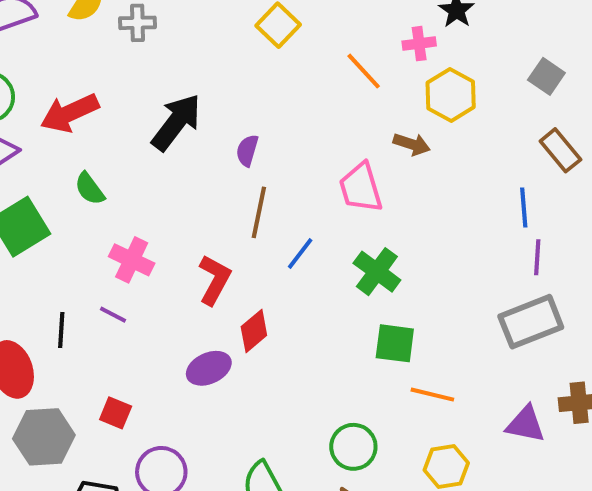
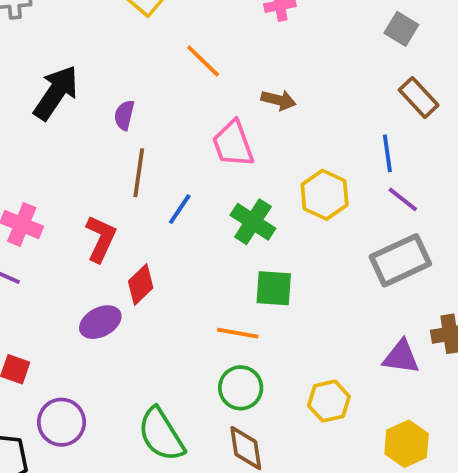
orange line: (364, 71) -> (203, 61), moved
yellow hexagon: (451, 95) -> (325, 195), moved
purple line: (537, 257) -> (403, 199), turned -52
orange line: (432, 395) -> (238, 333), moved

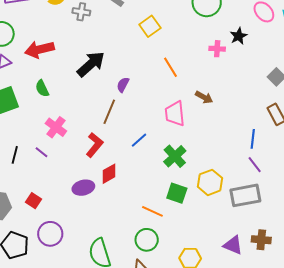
brown line: (139, 173) -> (109, 112), moved
yellow hexagon: (325, 195) -> (210, 182), moved

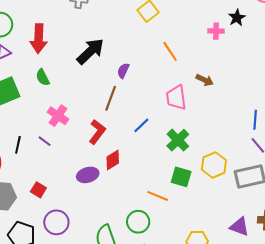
red arrow: (40, 49) -> (39, 39), turned -72
green circle: (147, 240) -> (138, 222), moved

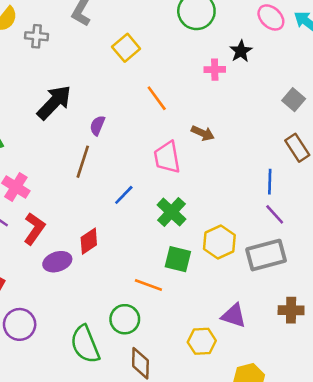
red L-shape: (97, 132) -> (34, 229), moved
purple triangle: (239, 227) -> (234, 316), moved

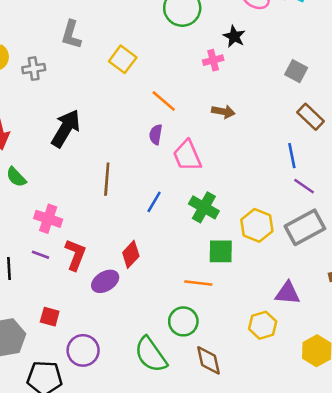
purple semicircle: (97, 125) -> (156, 134), moved
brown arrow: (203, 133) -> (223, 112), moved

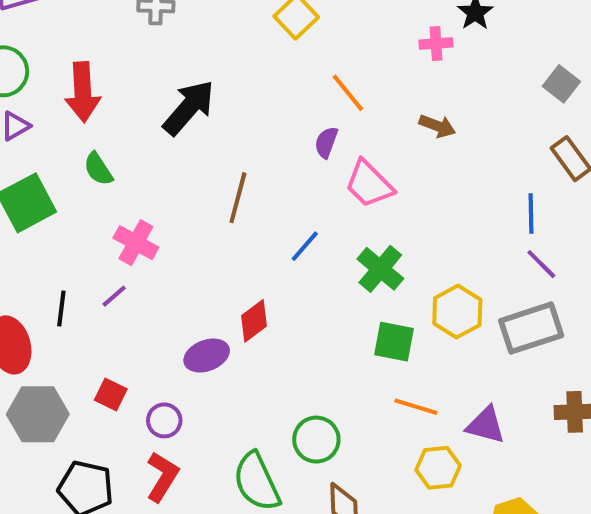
pink trapezoid: (187, 156) -> (369, 184), turned -32
purple line: (41, 255) -> (114, 296), turned -72
red L-shape: (75, 255) -> (162, 477), moved
orange line: (198, 283) -> (416, 407), moved
purple circle: (83, 350) -> (164, 420), moved, size x0.7

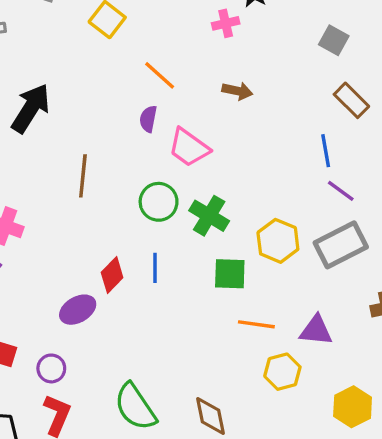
blue line: (305, 246) -> (155, 268), moved, turned -32
green circle: (316, 440) -> (159, 202), moved

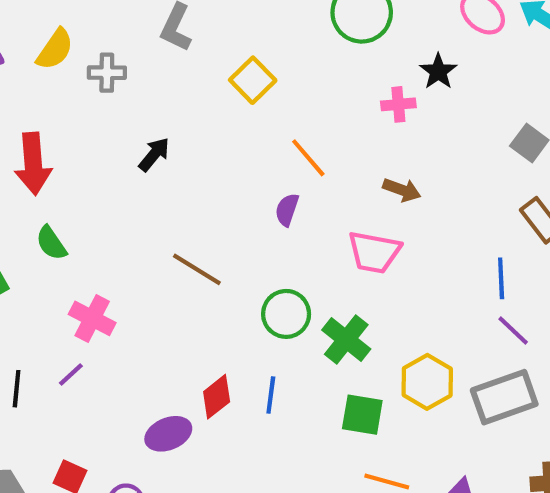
black arrow: (31, 108) -> (154, 154), moved, size x0.6
pink trapezoid: (189, 148) -> (374, 252), moved, turned -33
brown line: (83, 176) -> (197, 269), turned -72

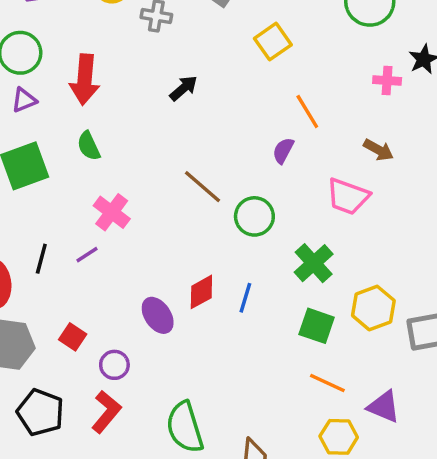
green circle: (286, 314) -> (254, 216), moved
purple ellipse: (168, 434) -> (158, 315), turned 69

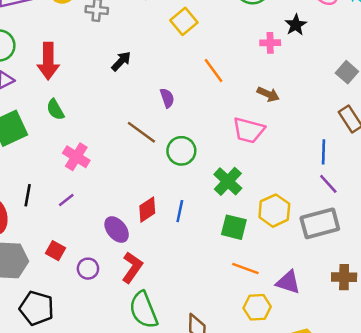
purple semicircle: (283, 151) -> (167, 98), moved, turned 138
purple line: (87, 255) -> (66, 200), moved
red L-shape: (106, 412) -> (132, 267), moved

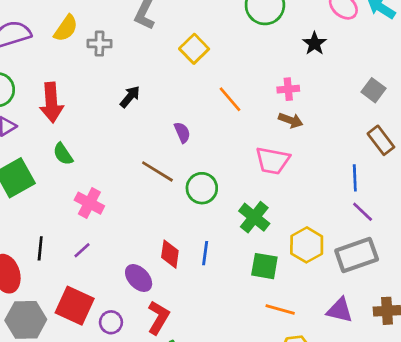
pink cross: (270, 43) -> (288, 89), moved
red diamond: (147, 210) -> (170, 254), turned -44
red square: (56, 251) -> (75, 306), size x1.8
purple triangle: (288, 282) -> (340, 310), moved

